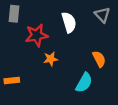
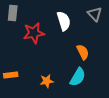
orange star: (51, 59) -> (47, 81), moved
orange semicircle: (99, 59) -> (83, 52), moved

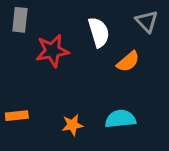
orange semicircle: (83, 52) -> (128, 62), moved, turned 77
cyan semicircle: (78, 77) -> (120, 119), turned -126

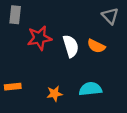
white semicircle: (99, 32) -> (71, 46), moved
orange semicircle: (128, 62) -> (96, 46), turned 66

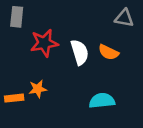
gray triangle: (110, 16) -> (124, 18), turned -36
orange star: (54, 94) -> (38, 89), moved

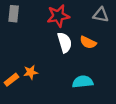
red star: (44, 43) -> (58, 16), moved
orange rectangle: (14, 98) -> (11, 80), turned -32

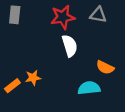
gray triangle: (101, 15) -> (98, 15), moved
orange semicircle: (88, 42) -> (105, 67), moved

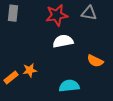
white semicircle: (70, 46) -> (63, 41), turned -84
cyan semicircle: (89, 88) -> (69, 86), moved

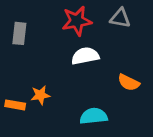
gray rectangle: (13, 13) -> (19, 33), moved
orange rectangle: (11, 78) -> (15, 105), turned 48

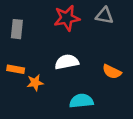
white semicircle: (85, 56) -> (67, 62), moved
orange rectangle: (15, 105) -> (16, 69), moved

